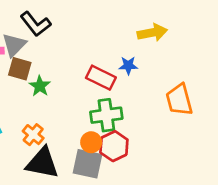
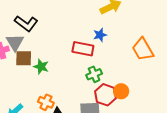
green cross: (106, 115) -> (94, 74), size x0.7
orange circle: (91, 142) -> (121, 91), moved

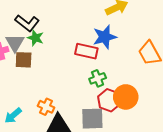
blue star: (100, 35) -> (105, 37), size x1.6
green star: (41, 67) -> (35, 38), moved
orange circle: (121, 91) -> (126, 97), size x1.5

